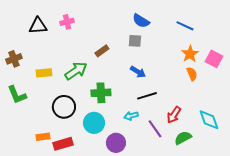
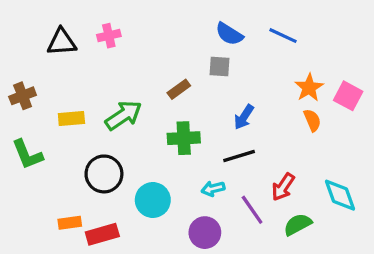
blue line: (185, 26) -> (283, 36), moved
brown rectangle: (102, 51) -> (179, 89), moved
blue arrow: (138, 72) -> (244, 117), moved, turned 91
green cross: (101, 93) -> (184, 138), moved
purple circle: (116, 143) -> (205, 233), moved

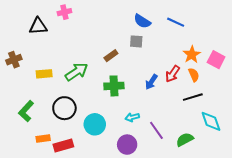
pink cross: (109, 36) -> (64, 12), moved
blue arrow: (244, 117) -> (151, 82), moved
green L-shape: (27, 154) -> (26, 111), moved, turned 65
black line: (239, 156) -> (193, 97), moved
red arrow: (283, 187) -> (173, 74), moved

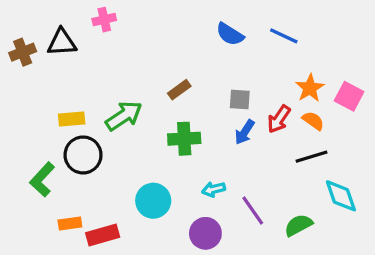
gray square: (136, 41) -> (240, 99), moved
brown cross: (14, 60) -> (23, 52), moved
orange semicircle: (194, 75) -> (313, 121), turned -32
black circle: (64, 108) -> (83, 155), moved

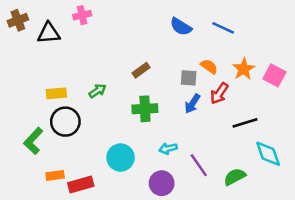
brown cross: (23, 52) -> (18, 20), moved
green arrow: (124, 116) -> (97, 91), size x0.6
orange semicircle: (313, 121) -> (209, 66), moved

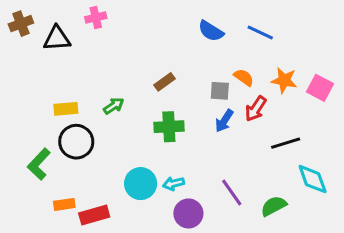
orange star: (244, 69) -> (284, 80), turned -30
cyan arrow: (168, 149) -> (173, 184), moved

